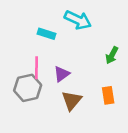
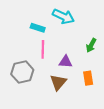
pink line: (36, 68) -> (43, 49), moved
purple triangle: (62, 74) -> (65, 62), moved, turned 40

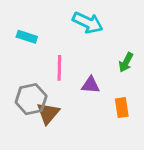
cyan rectangle: (38, 28) -> (27, 37), moved
brown triangle: (58, 82) -> (48, 113), moved

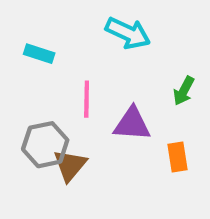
purple triangle: (91, 85) -> (132, 124), size x1.4

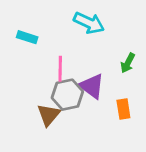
purple triangle: (132, 124) -> (92, 86), turned 32
gray hexagon: (45, 145) -> (67, 95), moved

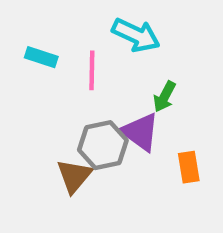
green arrow: (128, 63) -> (165, 97), moved
pink line: (60, 69) -> (92, 70), moved

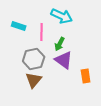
green arrow: (165, 97) -> (60, 44), moved
gray hexagon: (103, 145) -> (34, 59), moved

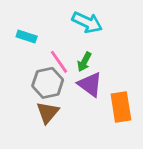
pink line: (42, 32) -> (59, 62), moved, turned -36
orange rectangle: (86, 76) -> (121, 107), size x1.5

